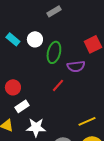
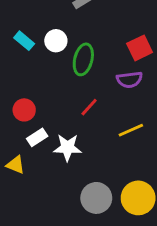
purple semicircle: (76, 66) -> (129, 80), moved
yellow line: (87, 121) -> (131, 130), moved
white star: (36, 127) -> (67, 147), moved

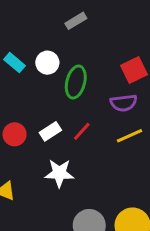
yellow line: (131, 130) -> (130, 136), moved
white rectangle: (37, 137) -> (50, 131), moved

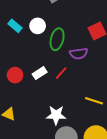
purple semicircle: (124, 103) -> (79, 54), moved
yellow line: (130, 136) -> (94, 101), moved, turned 42
white star: (59, 173) -> (56, 115), moved

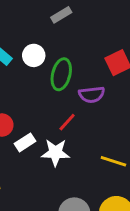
white rectangle: (40, 73) -> (25, 142), moved
white star: (56, 115) -> (55, 153), moved

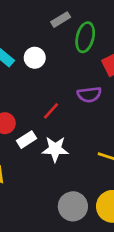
green ellipse: (61, 74) -> (85, 37), moved
red line: (67, 122) -> (51, 111), moved

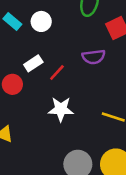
white rectangle: (27, 140) -> (33, 63), moved

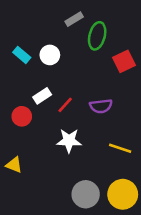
purple semicircle: (94, 57) -> (101, 106), moved

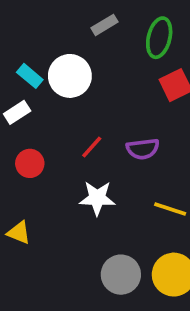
green ellipse: (97, 36) -> (159, 38), moved
white circle: (50, 55) -> (70, 76), size x1.5
white rectangle: (42, 96) -> (17, 112), moved

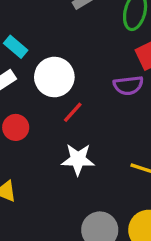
white circle: (70, 76) -> (54, 77), moved
purple semicircle: (143, 149) -> (128, 85), moved

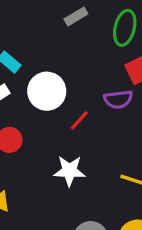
red line: (73, 112) -> (79, 120), moved

